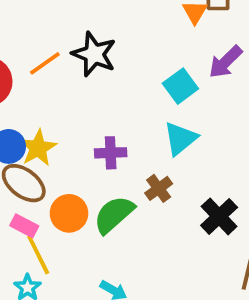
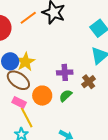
purple cross: (111, 153) -> (65, 72), moved
green semicircle: (114, 214) -> (66, 96), size x0.6

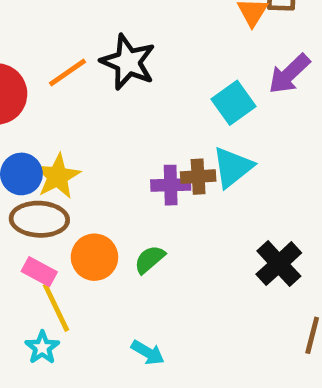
purple cross: (65, 72) -> (171, 185), moved
brown ellipse: (18, 80) -> (39, 219), turned -35
brown cross: (89, 82) -> (198, 177), moved, turned 32

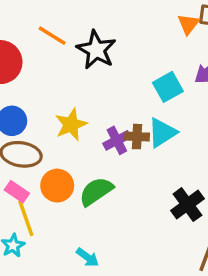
orange line: (67, 73) -> (52, 36), moved, turned 60
yellow star: (57, 176) -> (71, 125), moved
purple cross: (171, 185) -> (117, 140), turned -32
green semicircle: (150, 259) -> (96, 191), size x1.5

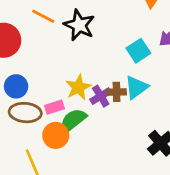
yellow star: (71, 125) -> (78, 87), moved
green semicircle: (96, 191) -> (73, 120), moved
pink rectangle: (17, 192) -> (54, 107), moved, turned -48

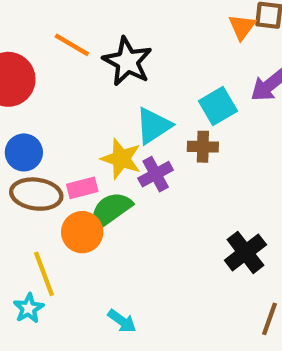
yellow star: (78, 87) -> (121, 159), turned -30
cyan triangle: (136, 87) -> (153, 126), moved
brown cross: (117, 92) -> (203, 147), moved

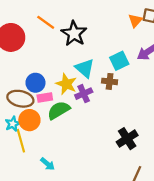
cyan triangle: (153, 126) -> (85, 68), turned -50
blue circle: (24, 152) -> (35, 83), moved
orange circle: (82, 232) -> (29, 120), moved
cyan star: (29, 308) -> (13, 124), moved
cyan arrow: (122, 321) -> (48, 164), moved

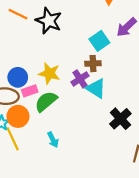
cyan triangle: (85, 68) -> (96, 88), moved
purple cross: (84, 94) -> (80, 79), moved
cyan arrow: (48, 164) -> (53, 140), moved, turned 32

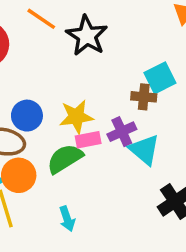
brown cross: (93, 64) -> (144, 97), moved
yellow star: (49, 73) -> (76, 117), turned -30
pink rectangle: (30, 91) -> (88, 140), moved

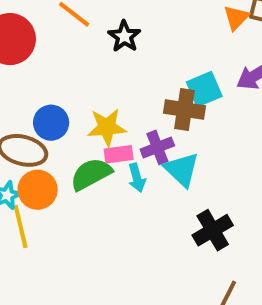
black star: (87, 36) -> (124, 36), size x0.7
brown cross: (144, 97) -> (185, 110), size x1.4
cyan arrow: (67, 219) -> (137, 178), moved

